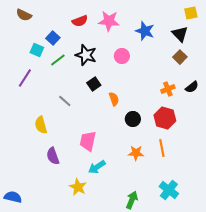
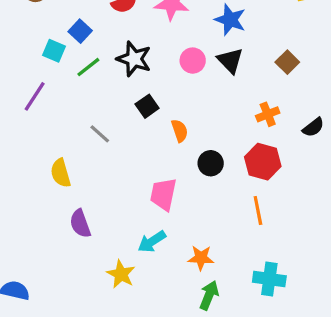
black triangle: (180, 34) -> (230, 61), moved
black semicircle: (192, 87) -> (313, 127), moved
pink trapezoid: (88, 141) -> (163, 194), moved
orange star: (136, 153) -> (201, 258), moved
cyan cross: (169, 190) -> (269, 279), turned -30

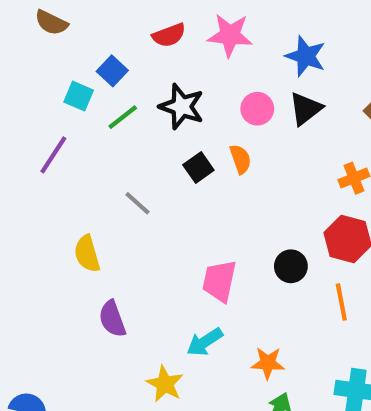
black triangle: (230, 61) -> (306, 109), turned 36
orange semicircle: (180, 131) -> (240, 159), moved
black circle: (211, 163) -> (291, 266), moved

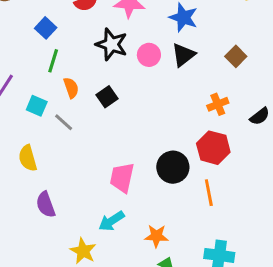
cyan square: (79, 96) -> (37, 106), moved
black star: (182, 107) -> (112, 44), moved
green line: (123, 117) -> (53, 61), turned -35
orange semicircle: (240, 159) -> (71, 88), moved
black circle: (291, 266) -> (173, 167), size x1.4

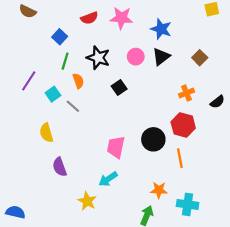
black star: (112, 44) -> (98, 58), moved
black square: (107, 97) -> (119, 87), moved
cyan square: (37, 106) -> (53, 94), turned 32
orange star: (156, 236) -> (159, 190), moved

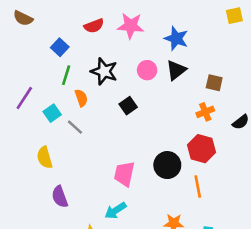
brown square: (200, 58) -> (214, 83), moved, turned -32

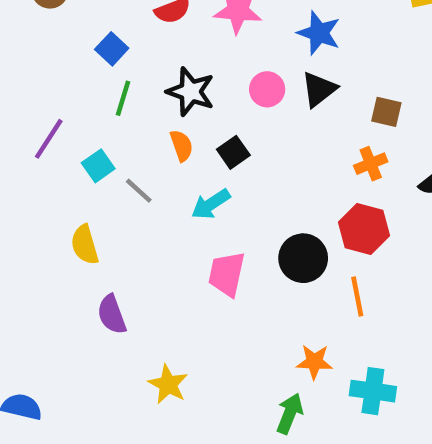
orange semicircle: (81, 98) -> (182, 146), moved
cyan arrow: (115, 211) -> (211, 204), moved

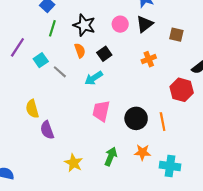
orange cross: (371, 164) -> (149, 59), moved
red hexagon: (364, 229) -> (182, 90), moved
yellow semicircle: (85, 245) -> (32, 109), moved
black circle: (303, 258) -> (136, 118), moved
green arrow: (290, 414) -> (111, 157), moved

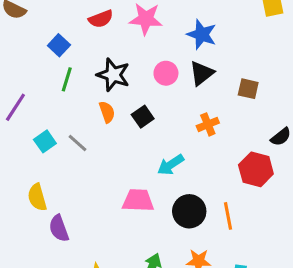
cyan square: (41, 60) -> (45, 141), moved
cyan arrow: (94, 78) -> (171, 165), moved
pink trapezoid: (101, 111) -> (138, 200), turned 80

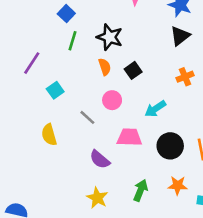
pink circle: (166, 73) -> (112, 100), moved
gray line: (78, 143) -> (87, 117), moved
purple semicircle: (59, 228) -> (100, 159), moved, turned -30

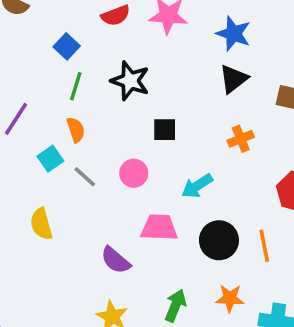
orange semicircle: (105, 67) -> (76, 130), moved
black square: (133, 70) -> (165, 130), turned 35
gray line: (87, 117) -> (85, 177), moved

